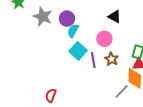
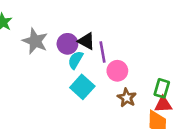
black triangle: (115, 17) -> (86, 41), moved
purple line: (93, 60) -> (103, 52), moved

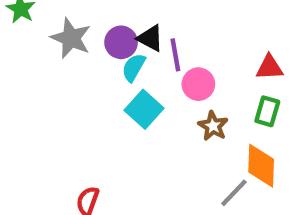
red triangle: (163, 104) -> (269, 67), moved

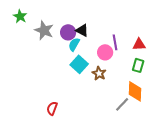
purple line: (175, 55) -> (115, 42), moved
brown star: (213, 126) -> (99, 73), moved

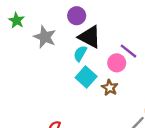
black triangle: (82, 30) -> (90, 37), size x1.5
purple circle: (68, 32) -> (77, 16), moved
purple line: (115, 42) -> (129, 51), turned -42

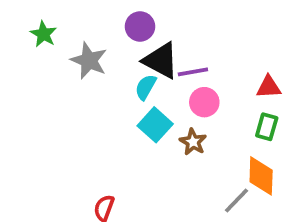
purple line: (129, 51) -> (193, 72), moved, turned -48

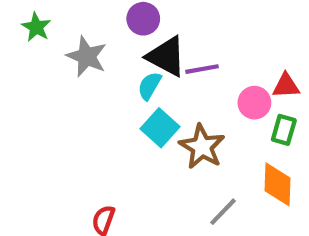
pink circle: (204, 102) -> (254, 103), moved
brown star: (193, 142) -> (202, 147), size x1.5
gray line: (236, 201) -> (223, 212), moved

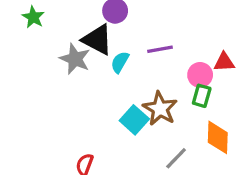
gray star: (87, 56) -> (75, 59), moved
black triangle: (166, 56) -> (97, 40), moved
cyan square: (160, 128) -> (134, 120), moved
green rectangle: (284, 130) -> (202, 96), moved

